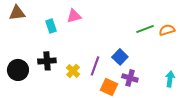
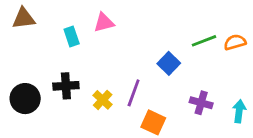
blue square: (120, 57) -> (169, 63), moved
purple cross: (130, 78) -> (201, 103), moved

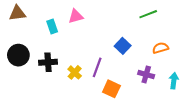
green line: (204, 41) -> (148, 14), moved
orange semicircle: (235, 42) -> (160, 48), moved
black circle: (25, 99) -> (18, 55), moved

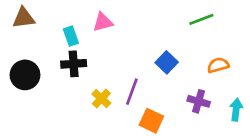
black cross: (48, 62) -> (74, 64), moved

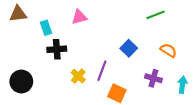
cyan rectangle: (71, 36) -> (46, 28), moved
orange semicircle: (218, 65) -> (168, 50), turned 49
black circle: (25, 75) -> (21, 81), moved

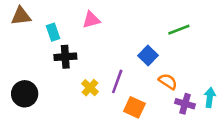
green line: (156, 15) -> (179, 30), moved
orange semicircle: (168, 50) -> (168, 81), moved
purple cross: (153, 78) -> (185, 104), moved

